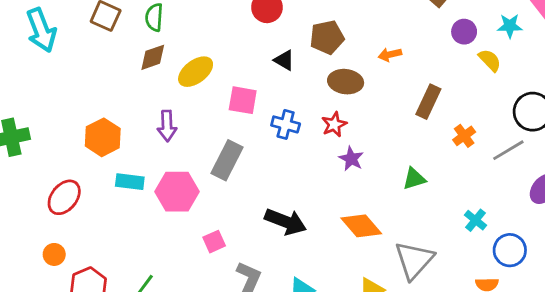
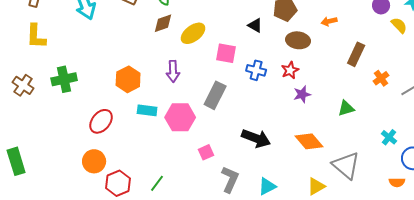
purple star: (351, 159) -> (302, 94), turned 30
orange circle: (54, 254) -> (94, 161), size x1.5
gray triangle: (414, 260) -> (346, 165), turned -32

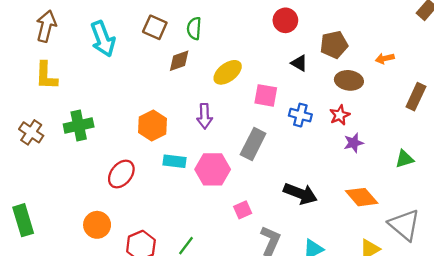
brown diamond: (163, 23) -> (179, 61), moved
orange circle: (94, 161) -> (97, 225), moved

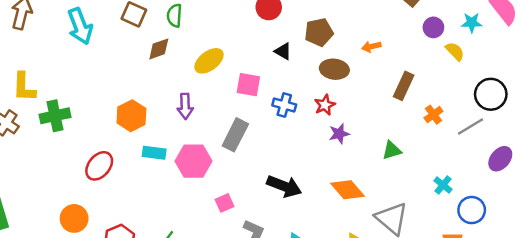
yellow L-shape: (46, 76) -> (24, 87), moved

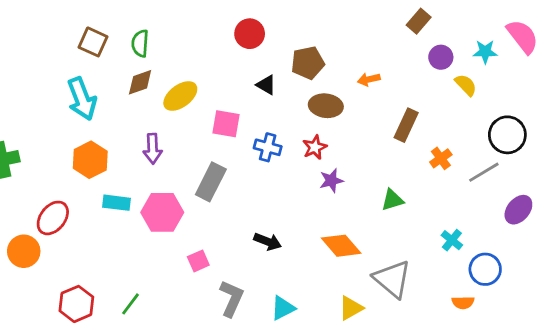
cyan arrow: (80, 26) -> (82, 99), moved
brown diamond: (159, 49) -> (140, 82), moved
black arrow: (284, 186) -> (268, 242), size x0.7
orange circle: (74, 218) -> (24, 251), moved

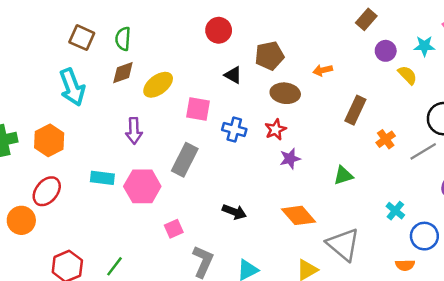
orange hexagon: (90, 160) -> (49, 140), moved

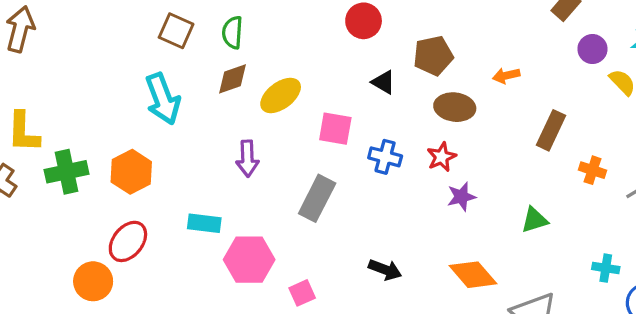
orange cross: (386, 139) -> (592, 170), turned -36
pink hexagon: (142, 186) -> (249, 260), moved
cyan cross: (395, 211) -> (606, 268), turned -30

